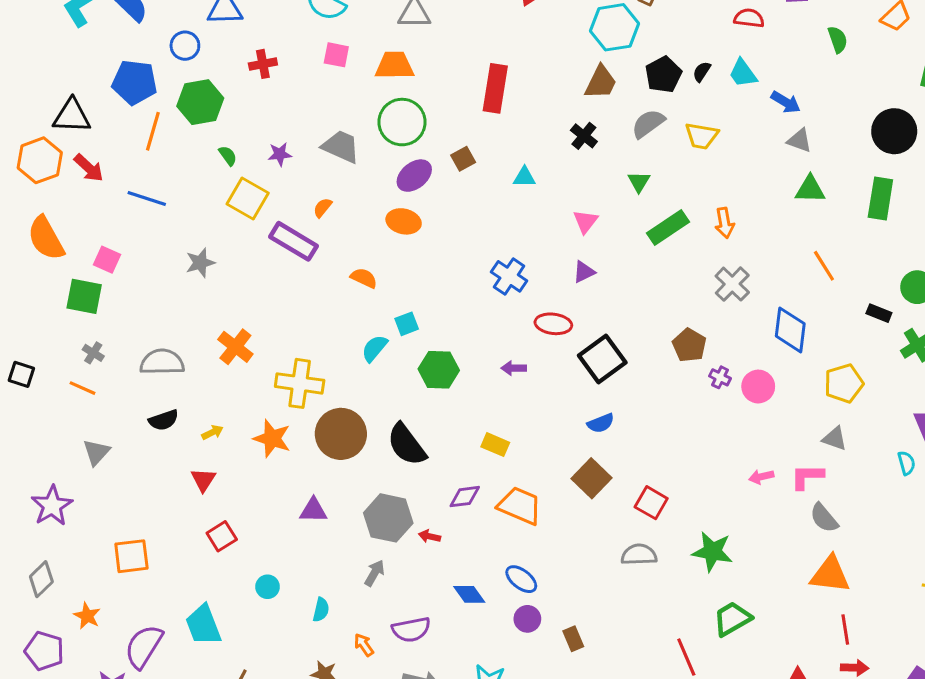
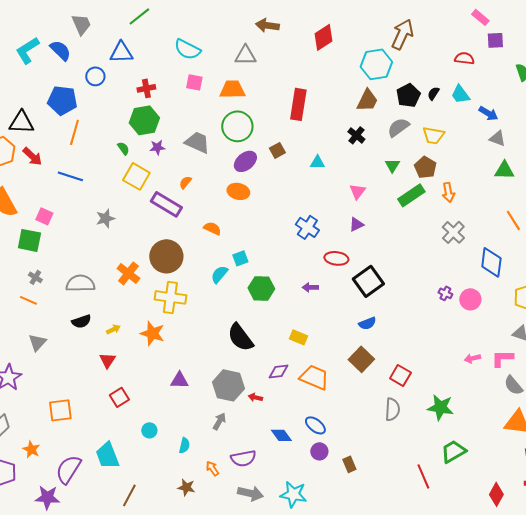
green hexagon: (200, 102) -> (144, 120), moved
brown pentagon: (689, 345) -> (425, 167), moved
brown circle: (341, 434) -> (166, 256), moved
gray semicircle: (639, 555) -> (392, 409), turned 95

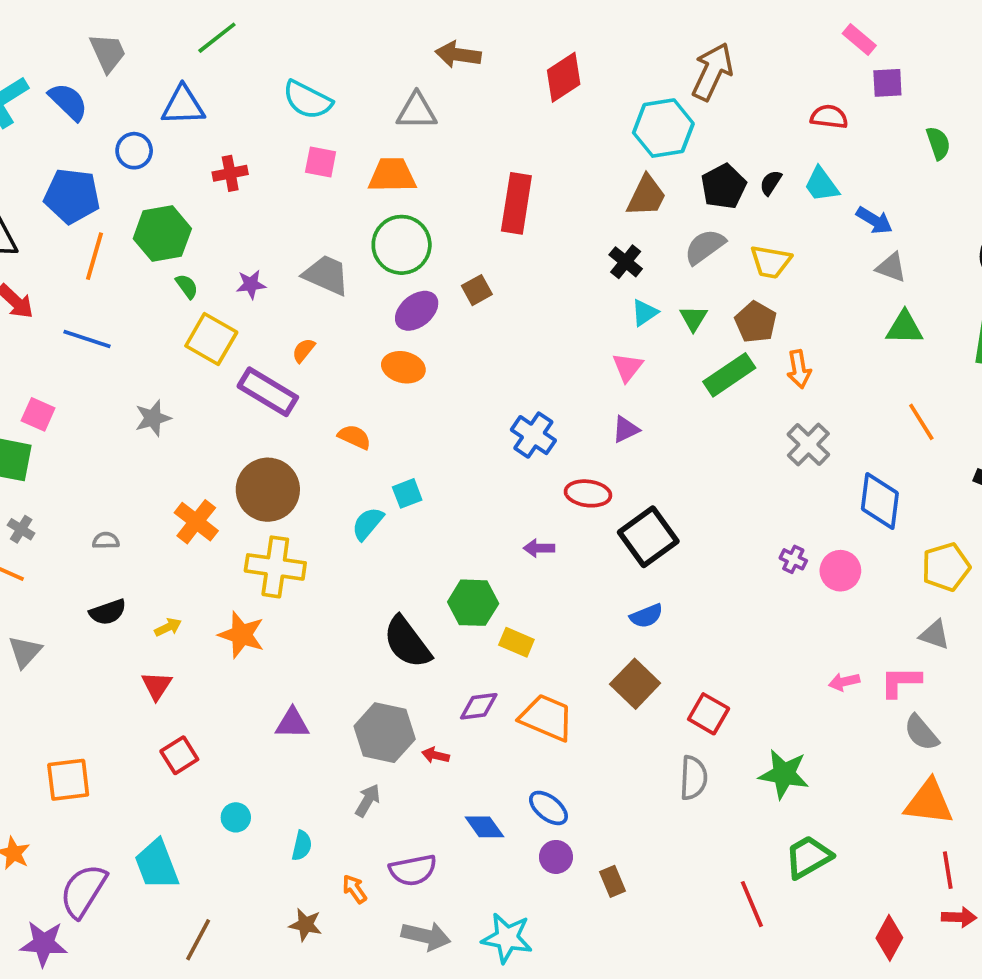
green hexagon: (144, 120) -> (162, 234), moved
cyan triangle: (317, 162) -> (644, 313), moved, turned -35
gray semicircle: (80, 283) -> (106, 541), size x0.5
green hexagon: (261, 288) -> (473, 603), moved

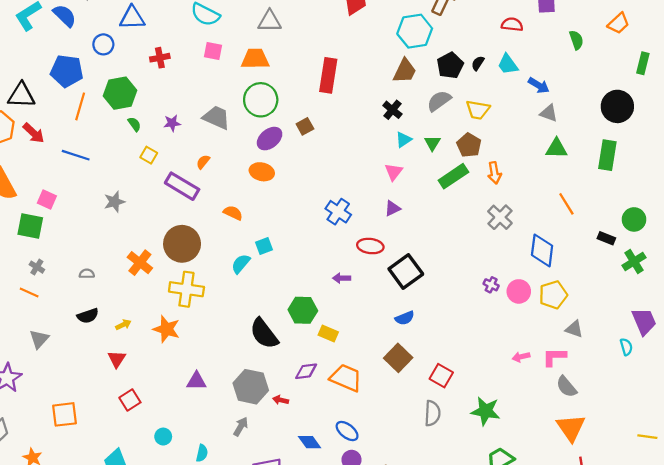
yellow square: (211, 339) -> (149, 155), size x0.6
yellow pentagon: (946, 567) -> (553, 295), moved
orange triangle: (929, 802) -> (571, 428), turned 48

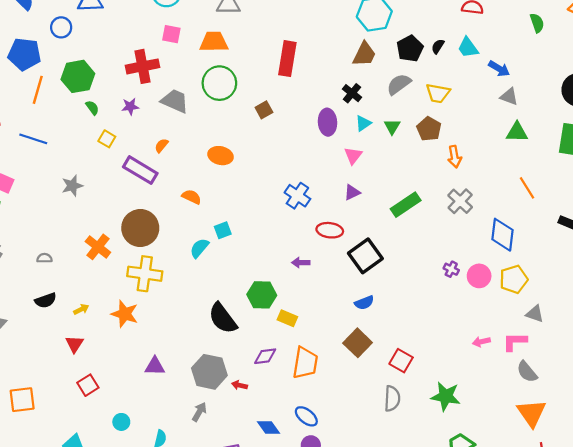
red cross: (160, 58) -> (142, 66), moved, size x1.6
purple ellipse: (270, 139) -> (328, 122), moved, turned -55
green rectangle: (453, 176) -> (406, 205), moved
orange trapezoid: (346, 378) -> (305, 363), turned 76

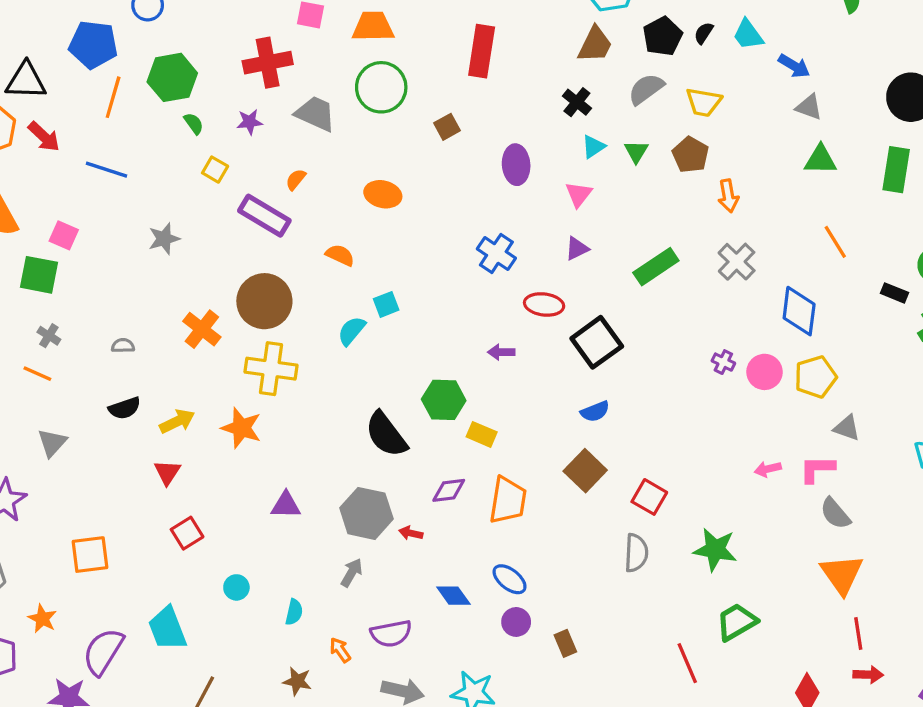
purple ellipse: (328, 122) -> (516, 165), moved
yellow arrow: (81, 309) -> (177, 421), size x1.5

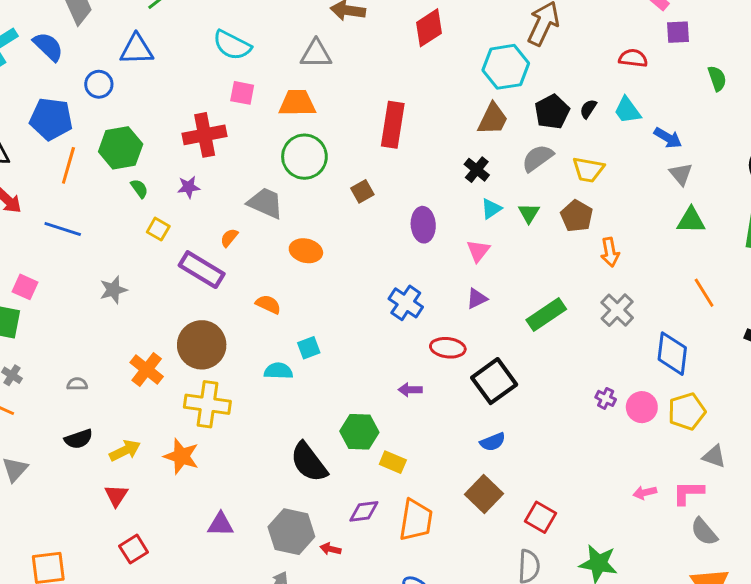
gray triangle: (809, 107) -> (681, 174), turned 30
gray trapezoid: (315, 114) -> (265, 203), moved
cyan semicircle: (352, 331) -> (278, 371), turned 52

